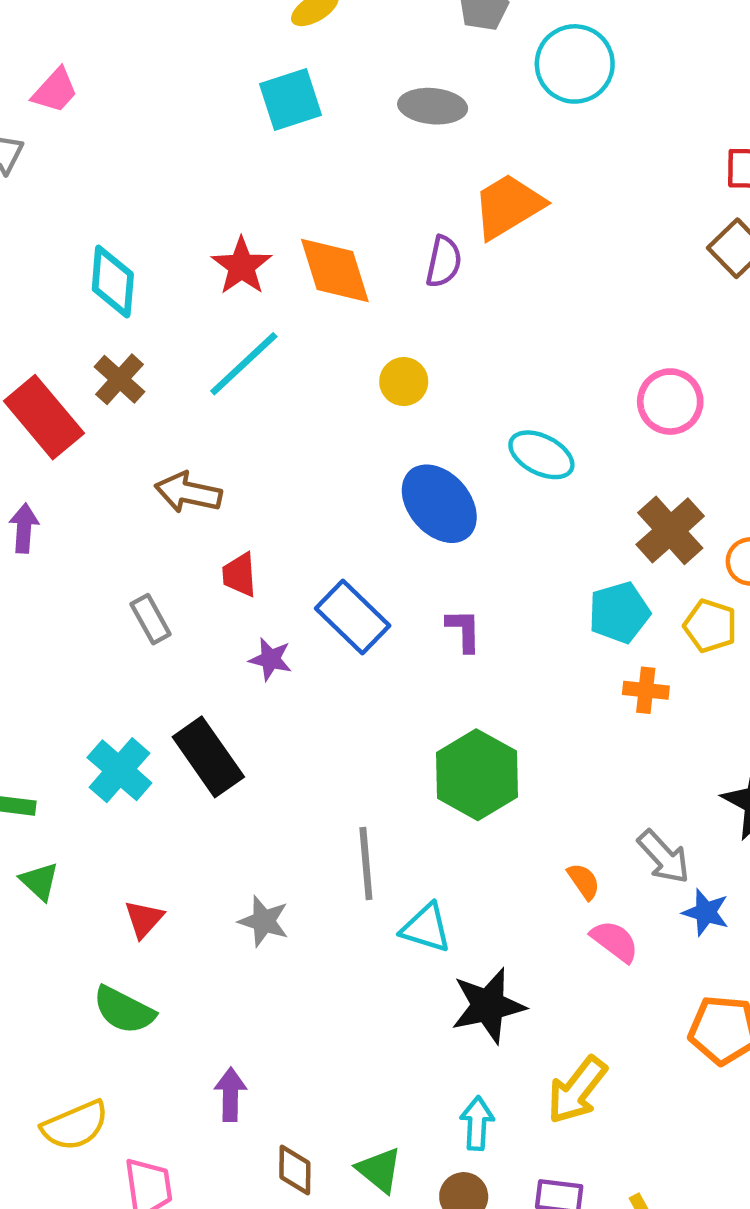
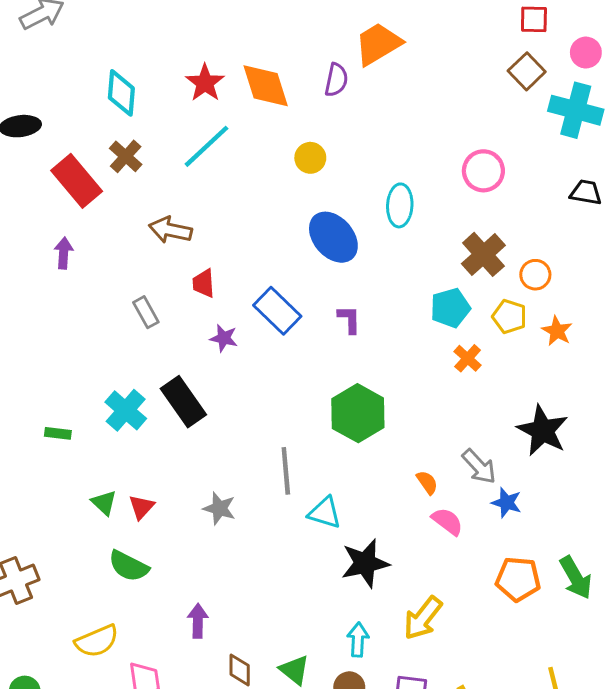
cyan ellipse: (541, 455) -> (400, 205), turned 66
orange cross: (646, 690) -> (468, 358), turned 36
green triangle: (39, 881) -> (104, 503), moved

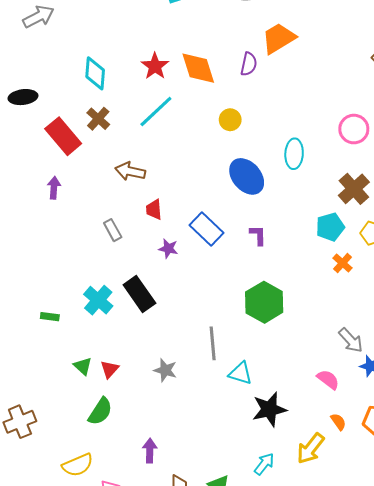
orange semicircle: (427, 482) -> (338, 422), moved
green semicircle: (129, 566) -> (100, 411), turned -84
cyan arrow: (358, 640) -> (264, 464), turned 35

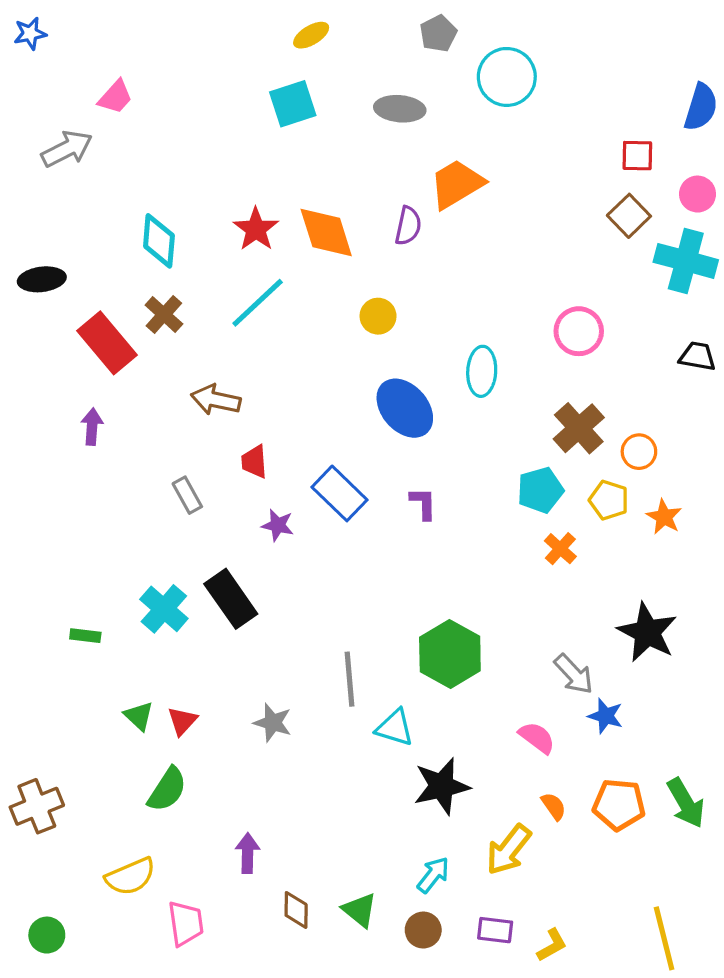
green hexagon: (264, 302) -> (450, 654), moved

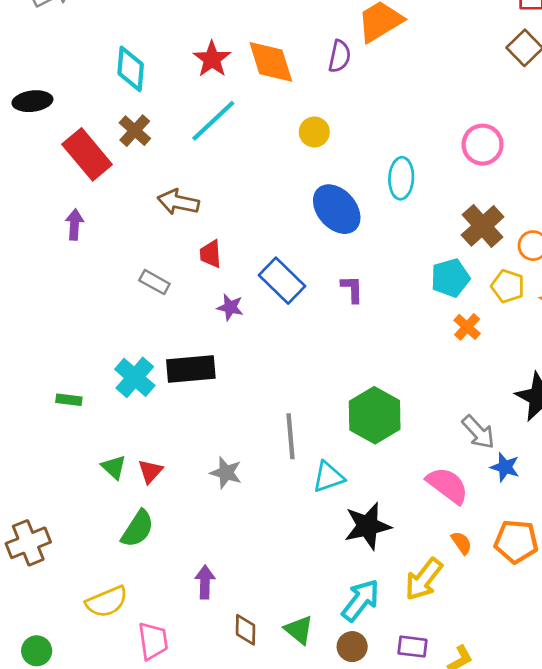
gray rectangle: (187, 495) -> (154, 282), turned -32
black rectangle: (231, 599) -> (191, 369), turned -60
cyan triangle: (395, 728) -> (328, 477), turned -36
pink semicircle: (537, 738) -> (447, 485), size x1.4
cyan arrow: (433, 875) -> (361, 600), size x1.4

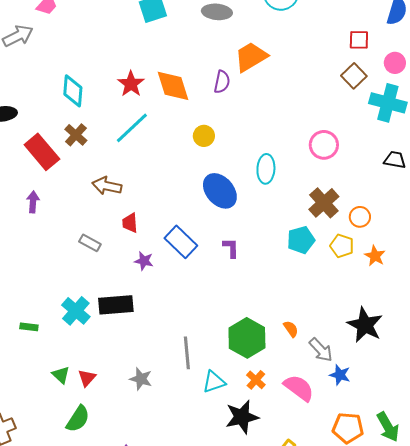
orange cross: (467, 327) -> (256, 380), moved
orange semicircle: (462, 543) -> (291, 329), moved

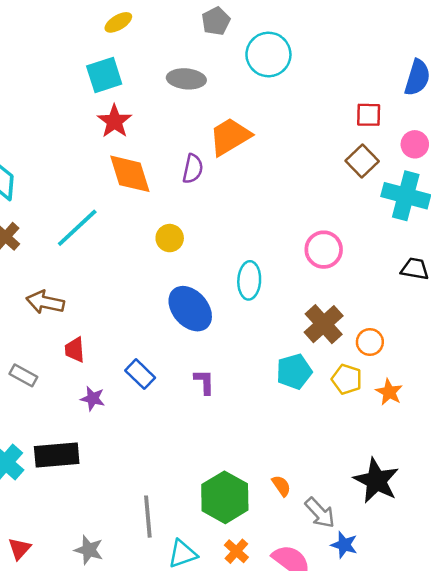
red star: (131, 84) -> (114, 121), moved
blue rectangle: (181, 242) -> (140, 374), size x0.7

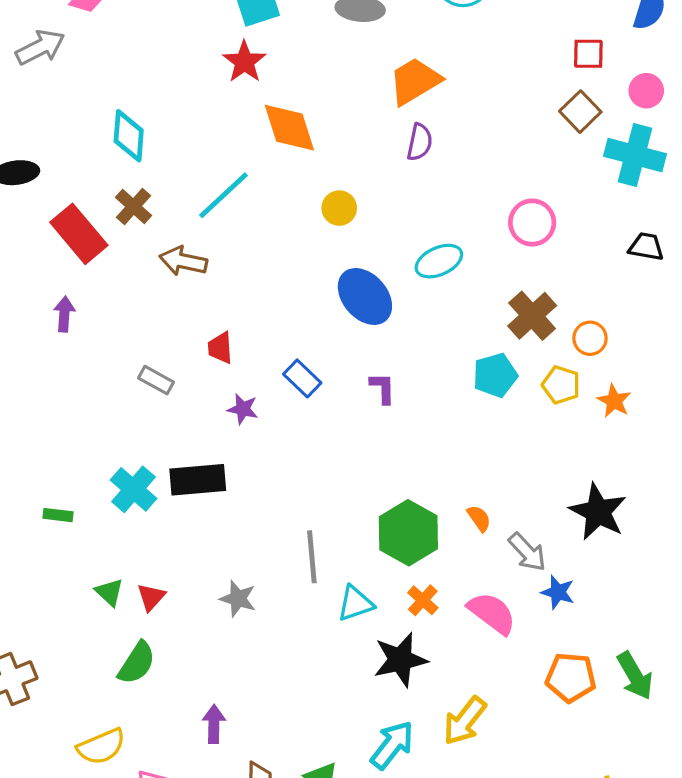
red star: (114, 121) -> (244, 62), moved
purple semicircle: (193, 169) -> (420, 142), moved
cyan ellipse: (249, 280) -> (439, 261), turned 63
brown arrow: (45, 302) -> (183, 261), moved

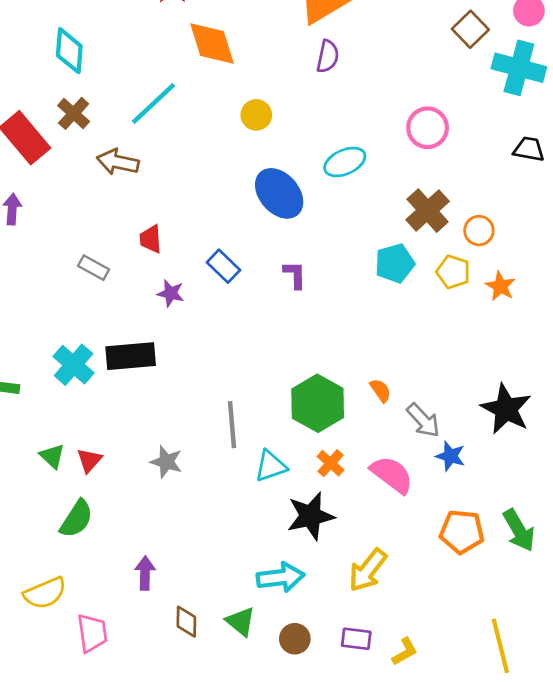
black star: (598, 512) -> (506, 409), moved
cyan arrow: (392, 745) -> (281, 577), moved, turned 45

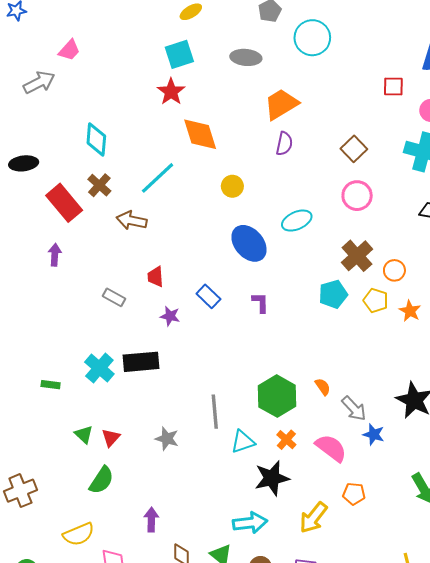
brown square: (470, 29) -> (354, 149), moved
orange pentagon: (462, 532) -> (354, 494), moved, size x0.7

